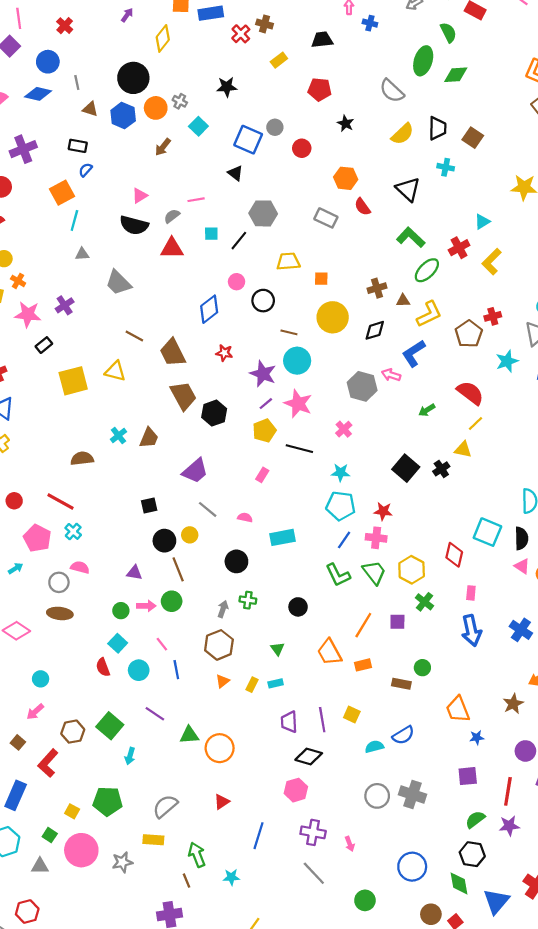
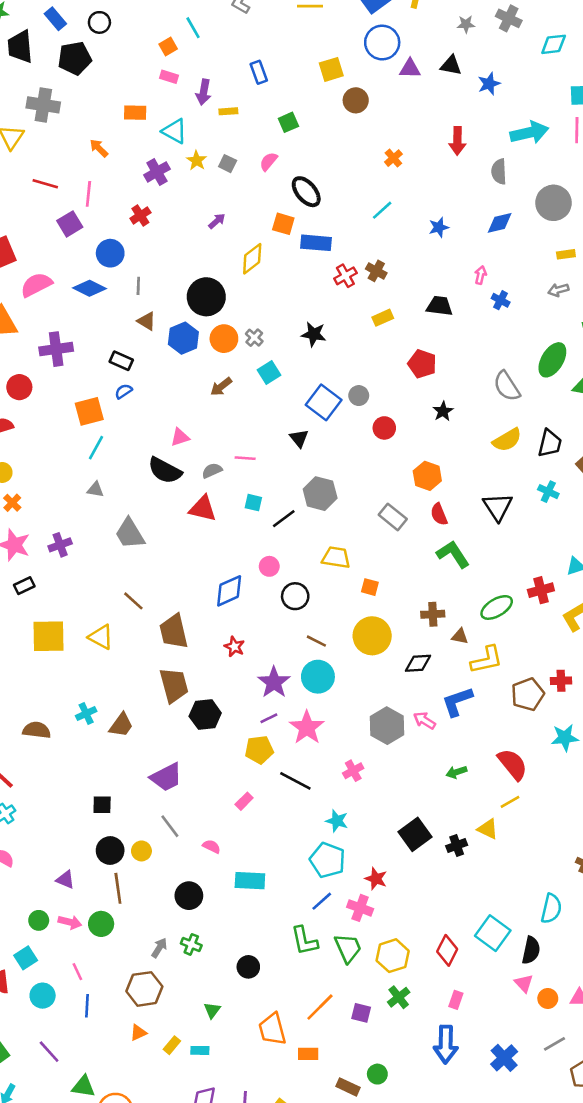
green L-shape: (411, 237) -> (453, 554), moved

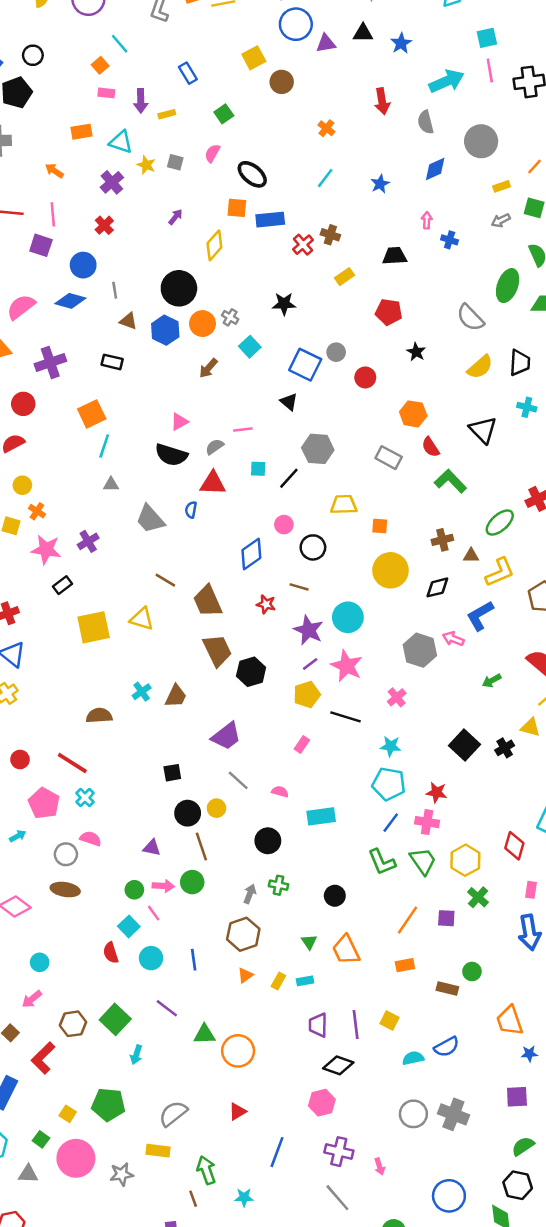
purple square: (70, 224) -> (41, 245), turned -30
blue semicircle: (124, 391) -> (191, 510), moved, turned -35
brown line: (316, 641) -> (299, 587), moved
pink line: (77, 972) -> (154, 913), moved
orange trapezoid: (272, 1029) -> (346, 950), moved

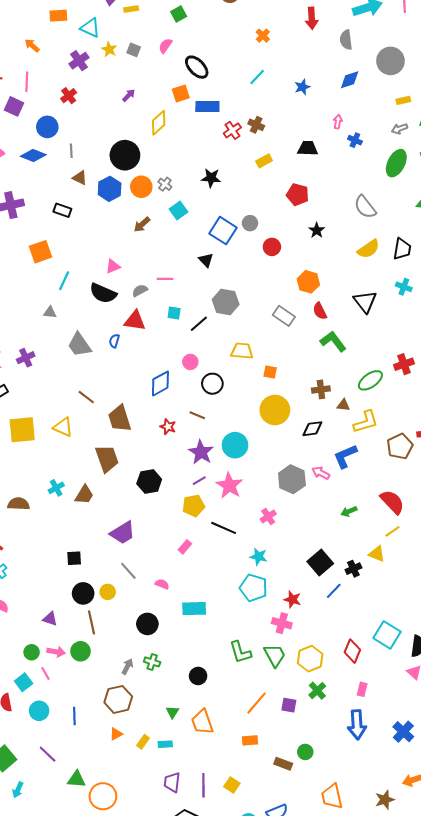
orange square: (237, 208) -> (181, 94), turned -30
green ellipse: (508, 286) -> (396, 163), moved
cyan line: (104, 446) -> (64, 281), moved
brown trapezoid: (217, 650) -> (107, 458), moved
blue line: (391, 823) -> (334, 591), moved

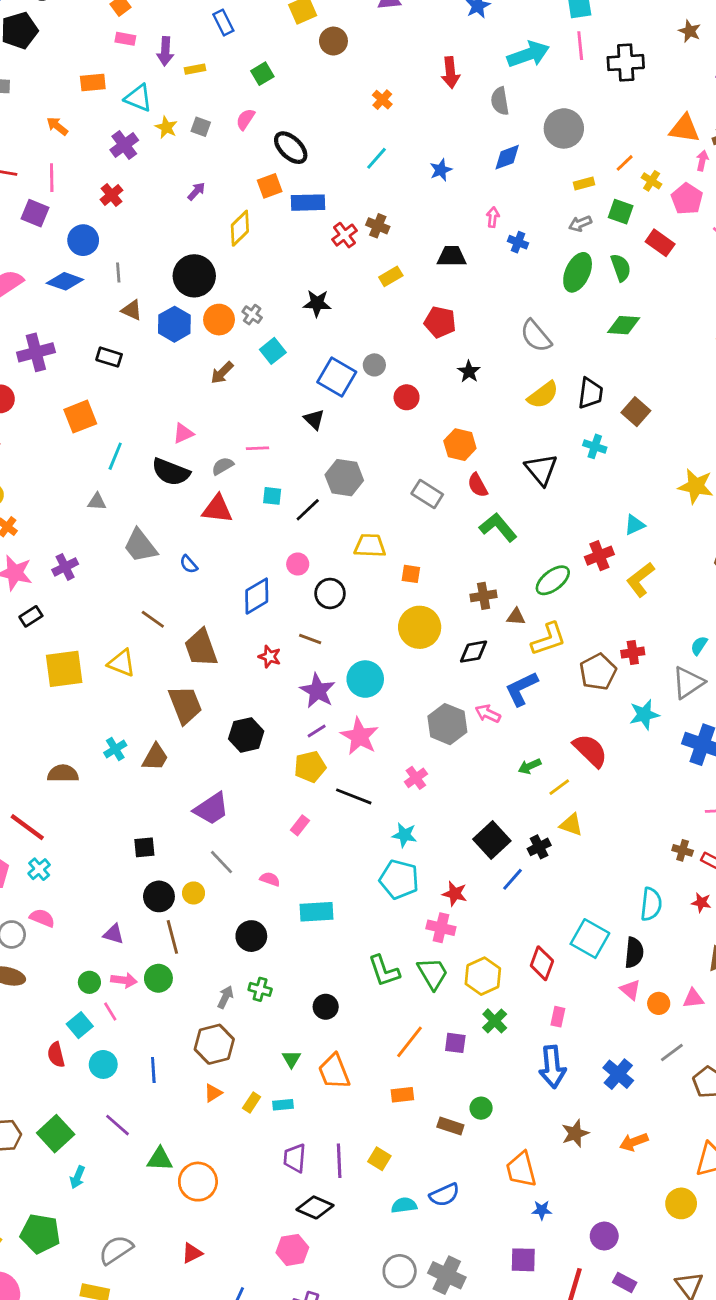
blue semicircle: (114, 341) -> (189, 564), moved, turned -56
yellow line: (392, 531) -> (559, 787), moved
brown star: (385, 800) -> (575, 1133), moved

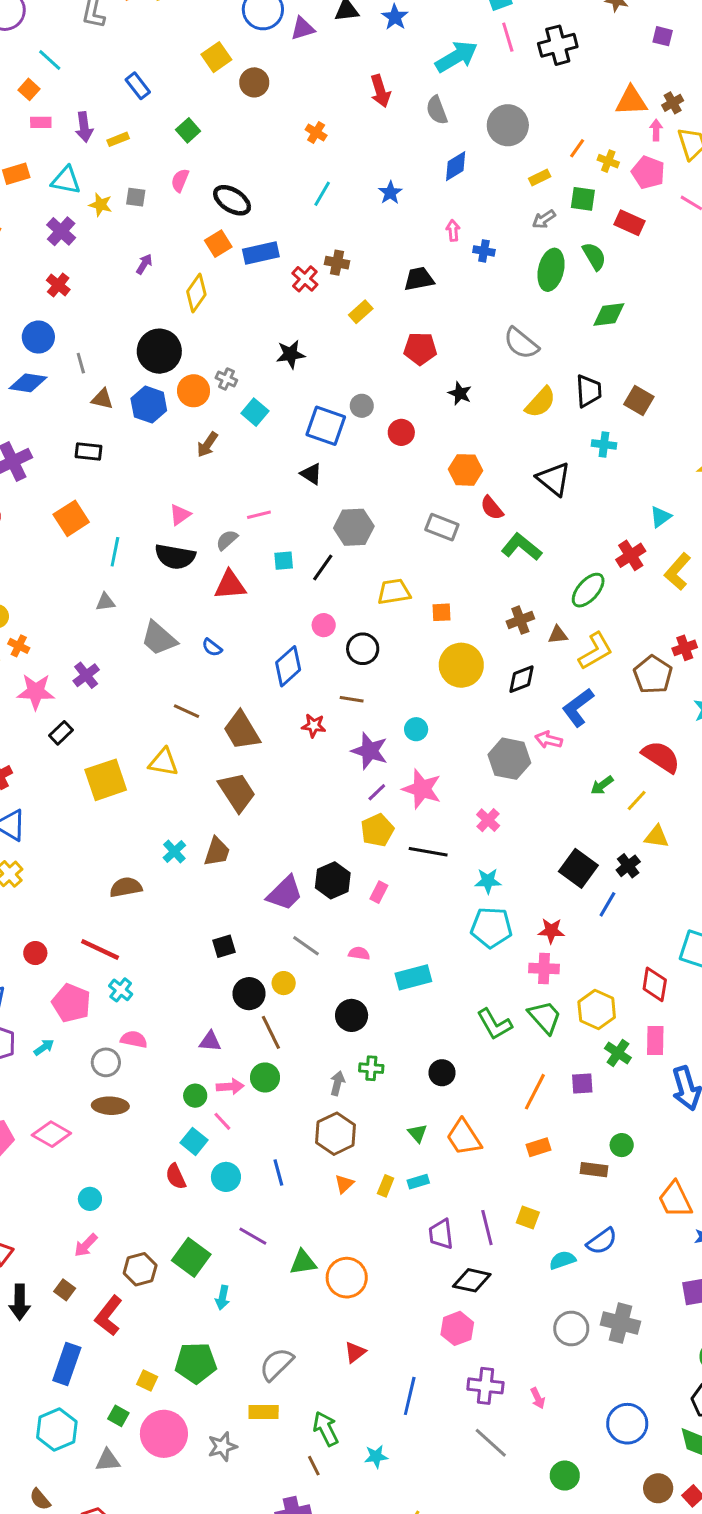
cyan circle: (365, 679) -> (416, 729), size x0.6
black hexagon: (246, 735) -> (333, 880), moved
pink rectangle: (558, 1017) -> (655, 1040), moved, size x1.4

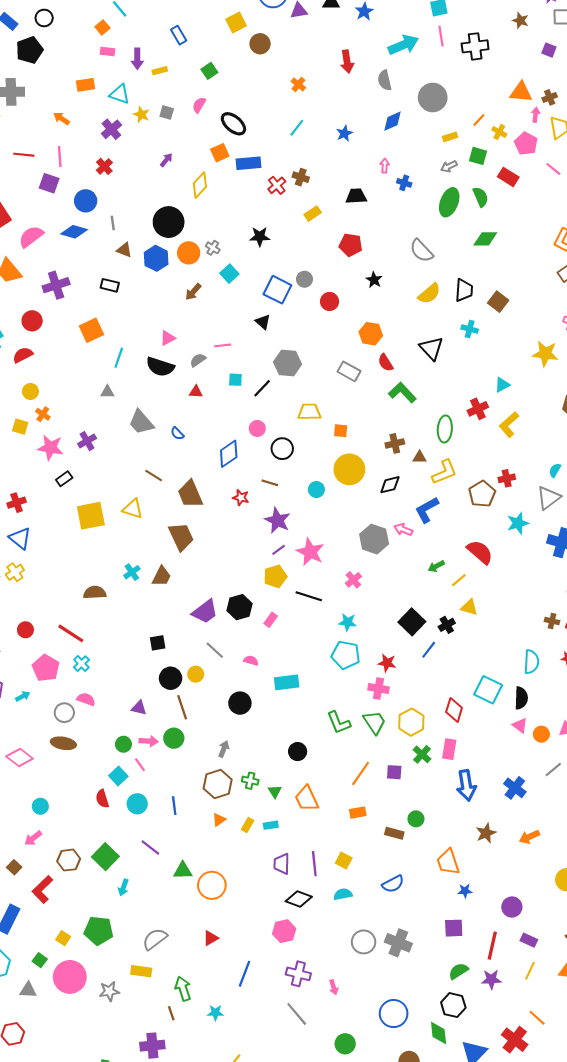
red triangle: (230, 585) -> (196, 392), size x0.6
green ellipse: (588, 590) -> (445, 429), turned -45
cyan circle: (416, 729) -> (316, 490), moved
green cross: (371, 1068) -> (250, 781), moved
cyan semicircle: (563, 1260) -> (343, 894), moved

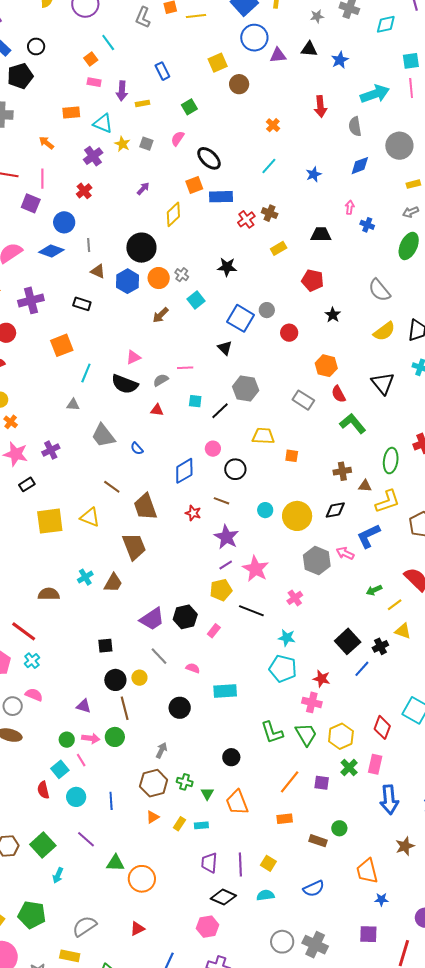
yellow circle: (349, 469) -> (297, 516), moved

